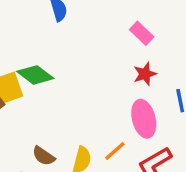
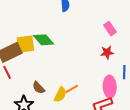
pink ellipse: (144, 119) -> (110, 87), moved
orange line: (115, 151) -> (72, 89), moved

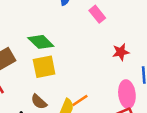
pink rectangle: (110, 29) -> (97, 14), moved
yellow square: (25, 44) -> (44, 67), moved

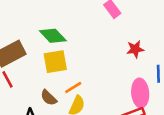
orange line: (80, 101) -> (73, 87), moved

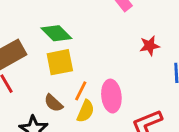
orange line: (73, 87) -> (81, 91), turned -30
pink ellipse: (140, 93) -> (111, 96), moved

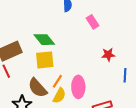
brown semicircle: (53, 103) -> (38, 88), size x1.5

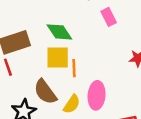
pink rectangle: (92, 22) -> (109, 17), moved
orange line: (57, 81) -> (74, 68), moved, turned -40

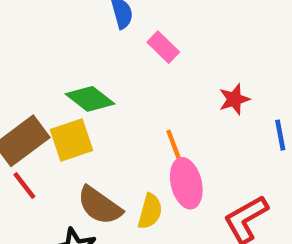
yellow square: (58, 58) -> (72, 140), moved
orange line: (74, 68) -> (174, 145), moved

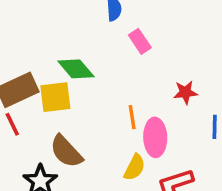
pink ellipse: (186, 183) -> (155, 137), moved
yellow semicircle: (150, 211) -> (134, 167), moved

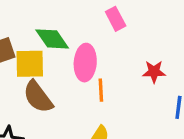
pink ellipse: (155, 137) -> (85, 63), moved
brown semicircle: (66, 151) -> (38, 97), moved

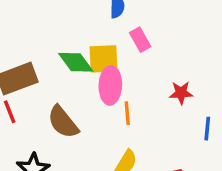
yellow square: (30, 64) -> (103, 59), moved

